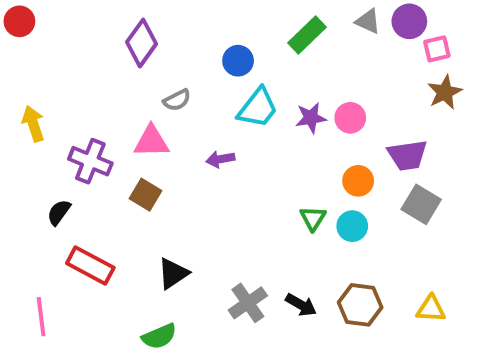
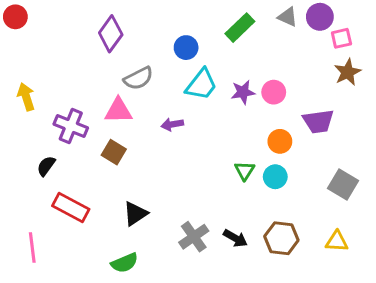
gray semicircle: (177, 100) -> (138, 78), size x1.4
gray square: (421, 204) -> (343, 184), moved

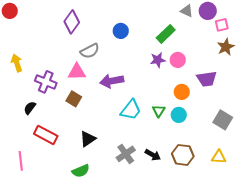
green rectangle: (240, 28) -> (166, 34), moved
cyan trapezoid: (201, 84) -> (131, 110), moved
purple arrow: (172, 124) -> (112, 81), size x1.6

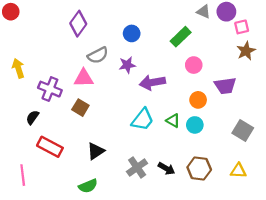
purple star: (158, 60) -> (127, 65), moved
purple arrow: (112, 81) -> (152, 82), moved
green triangle: (159, 111) -> (173, 121), turned -32

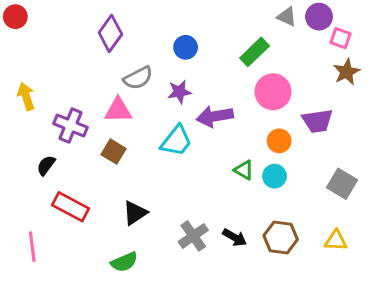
pink square: (242, 27) -> (340, 38), turned 32
pink circle: (194, 65) -> (273, 92), size x1.5
cyan trapezoid: (143, 120) -> (176, 141), moved

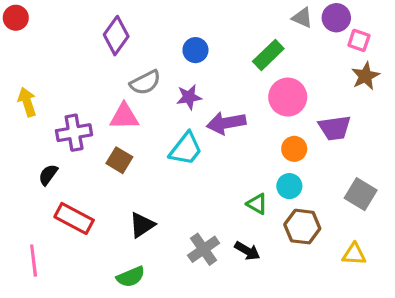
purple cross: (71, 126) -> (74, 133), turned -32
green triangle: (244, 170) -> (257, 204), moved
brown hexagon: (281, 237) -> (302, 227), moved

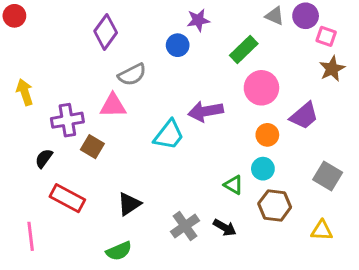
purple star: (189, 97) -> (198, 20), moved
purple trapezoid: (335, 128) -> (304, 116), turned -32
brown square: (119, 160) -> (92, 147), moved

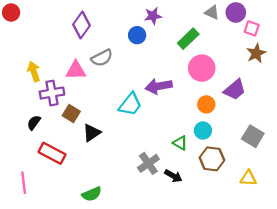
yellow arrow: (25, 92) -> (34, 71), moved
pink triangle: (113, 105) -> (76, 70), moved
black triangle: (129, 204) -> (92, 133), moved
gray cross: (185, 226) -> (148, 163), moved

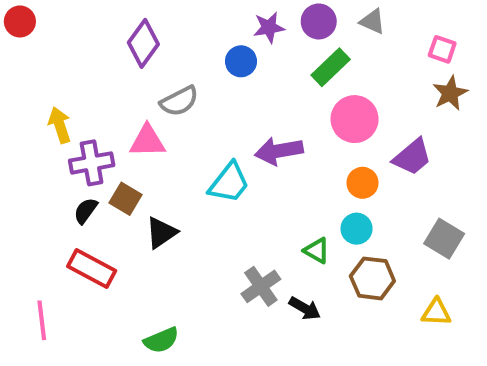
purple circle: (236, 12) -> (319, 21), moved
pink triangle: (76, 70) -> (147, 141), moved
black semicircle: (34, 123) -> (86, 211), moved

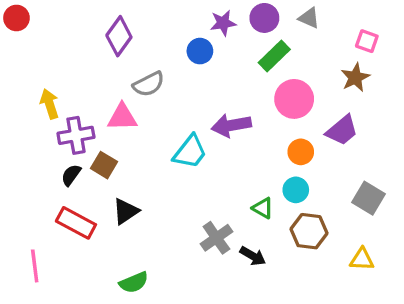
brown star: (450, 93) -> (355, 77), moved
black triangle: (161, 233) -> (126, 211), moved

